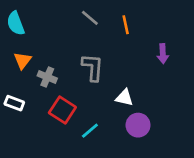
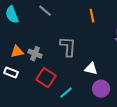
gray line: (90, 18) -> (45, 11), moved
orange triangle: (23, 60) -> (17, 52), moved, turned 40

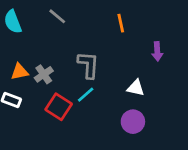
gray cross: (35, 54) -> (44, 74), turned 32
white triangle: (91, 69) -> (136, 88), moved
cyan line: (66, 93) -> (86, 95), moved

